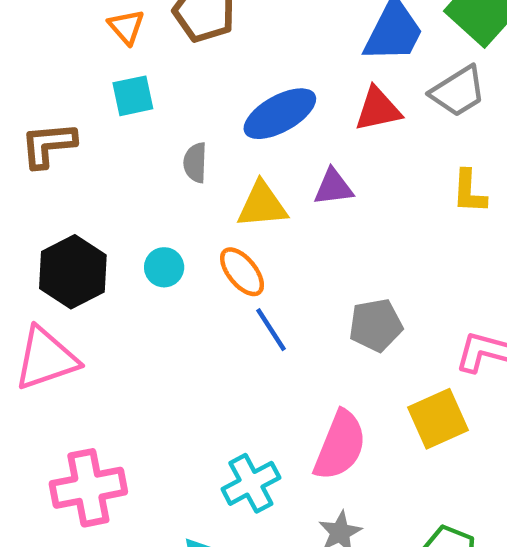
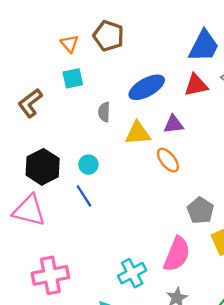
brown L-shape: (48, 145) -> (30, 103), turned -32
orange ellipse: (242, 272) -> (168, 160), moved
gray pentagon: (376, 325) -> (200, 210), moved, turned -30
blue line: (271, 330) -> (84, 196), moved
pink triangle: (46, 359) -> (29, 210), turned 33

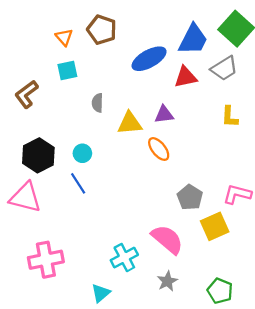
blue ellipse: (147, 87) -> (149, 59), moved
pink semicircle: (177, 254) -> (167, 239), turned -72

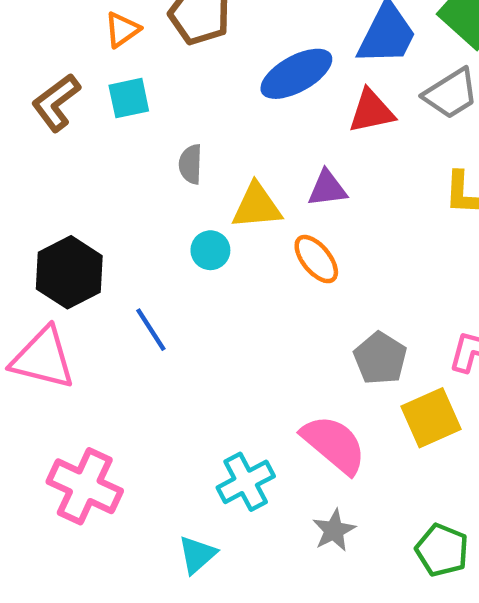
orange triangle: (64, 37) -> (122, 30), turned 36
brown L-shape: (27, 94) -> (56, 102), moved
cyan circle: (82, 153) -> (210, 250), moved
pink cross: (46, 260) -> (85, 486), turned 36

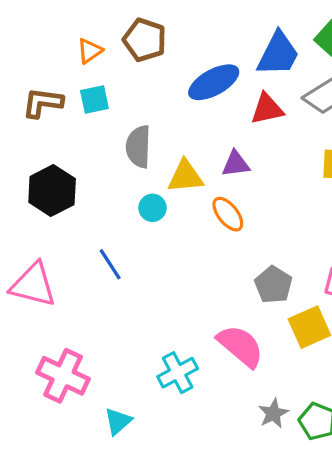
brown L-shape: (56, 102) -> (43, 103), turned 45
gray semicircle: (191, 164) -> (138, 147), size x1.5
black hexagon: (69, 272) -> (52, 191), moved
gray star: (334, 530) -> (273, 413), moved
cyan triangle: (197, 555) -> (118, 421), moved

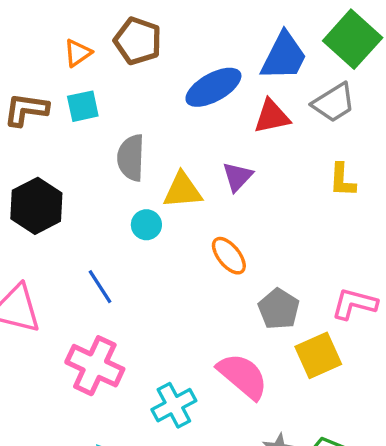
purple triangle: (236, 164) -> (237, 177), turned -40
orange ellipse: (228, 214) -> (229, 256), moved
pink cross: (63, 376) -> (95, 366), moved

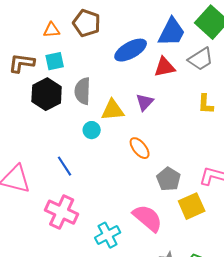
orange triangle: (78, 53) -> (52, 30), turned 30
black hexagon: (36, 206) -> (47, 94), moved

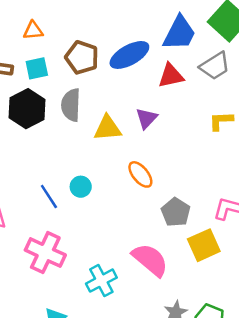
brown pentagon: (87, 23) -> (82, 57), moved
yellow L-shape: (206, 104) -> (221, 121), turned 85
cyan circle: (92, 130) -> (81, 187), moved

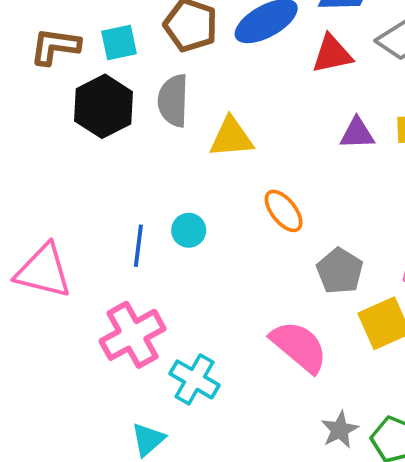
purple triangle: (147, 118) -> (357, 133), moved, turned 45
blue line: (49, 196) -> (138, 246), turned 40
pink cross: (45, 253) -> (133, 335), turned 36
cyan cross: (101, 281) -> (195, 379), moved, turned -32

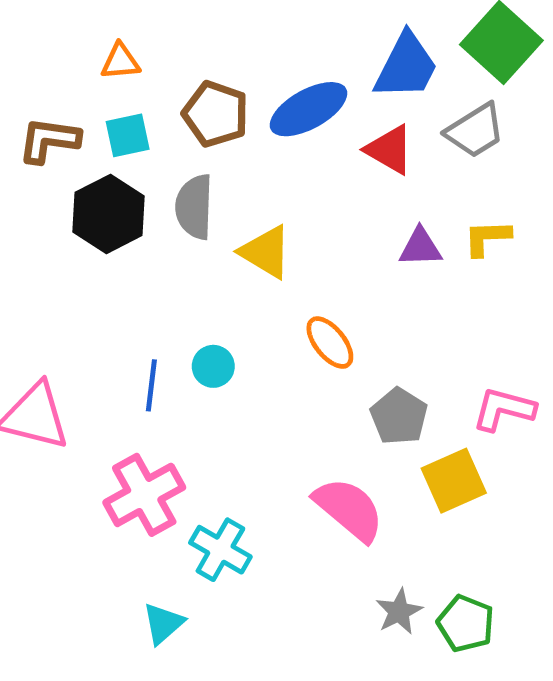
red triangle: (332, 54) -> (389, 150), turned 42
yellow triangle: (231, 137) -> (266, 252), turned 36

